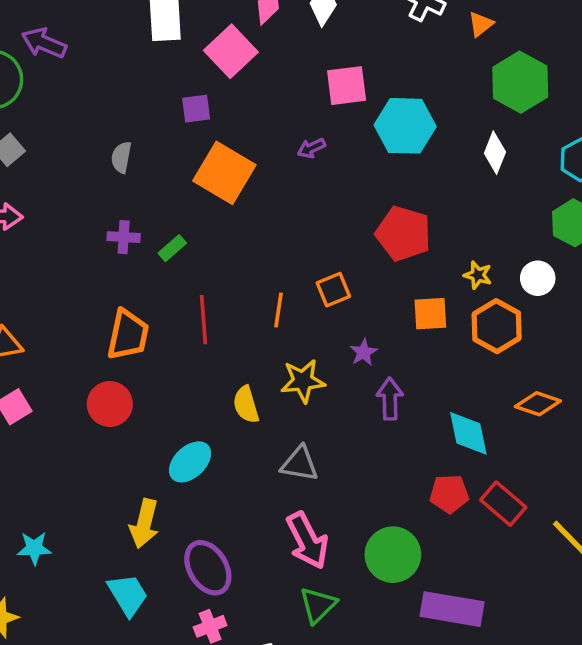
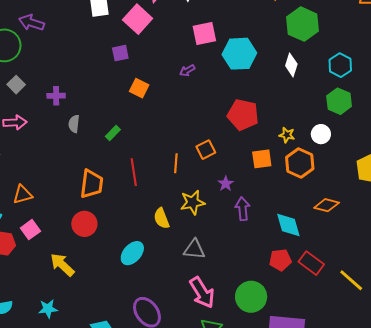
gray semicircle: (121, 157) -> (74, 124), moved
orange square: (224, 173) -> (139, 88), size x0.6
purple cross: (124, 237) -> (56, 96), moved
yellow arrow: (144, 524) -> (62, 265), moved, turned 124

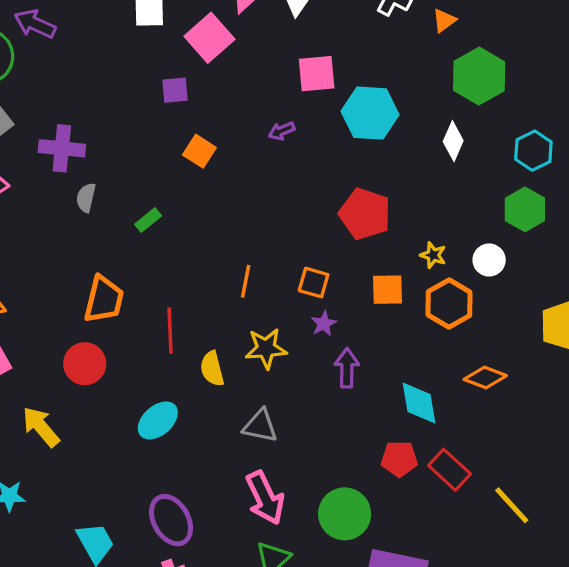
purple cross: (56, 96) -> (62, 148), size x1.5
orange square: (206, 150) -> (314, 283), moved, turned 36
red line: (134, 172) -> (170, 331), moved

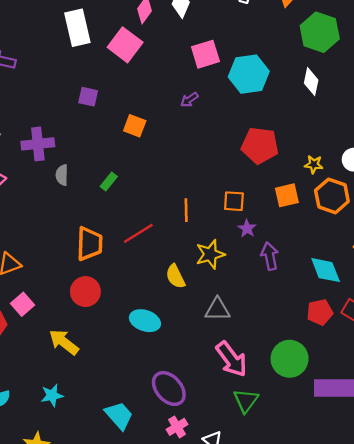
purple square: (175, 90) -> (88, 97), moved, turned 30
red line: (170, 331) -> (138, 233), moved, turned 72
cyan ellipse: (158, 420) -> (145, 321), turned 72

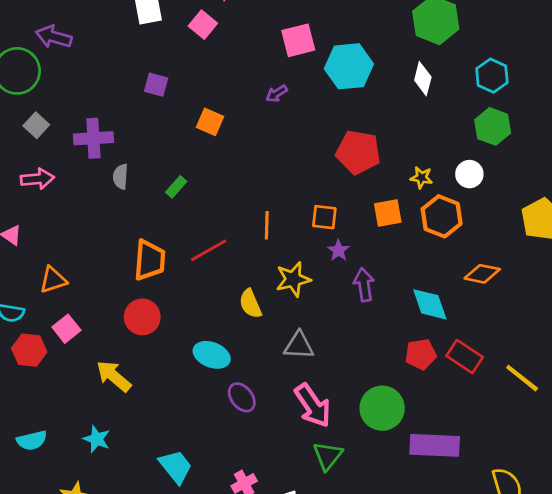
pink square: (125, 45) -> (203, 25), size x0.7
purple ellipse: (169, 389) -> (242, 397), moved, size x0.7
cyan star: (52, 395) -> (97, 439), turned 30

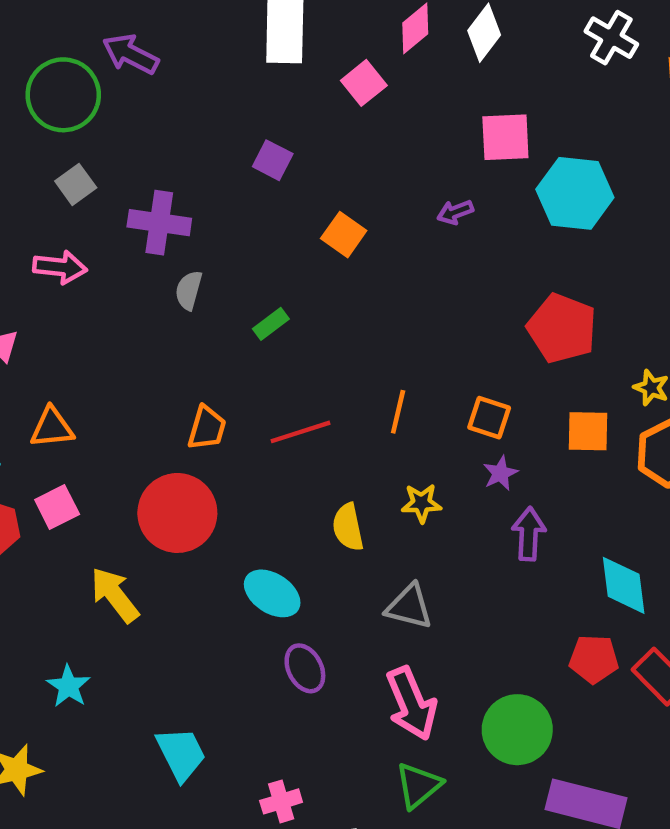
orange trapezoid: (150, 260) -> (207, 428), size x0.7
yellow star: (293, 279) -> (421, 503), size x0.7
red circle: (142, 317) -> (177, 513), size x1.4

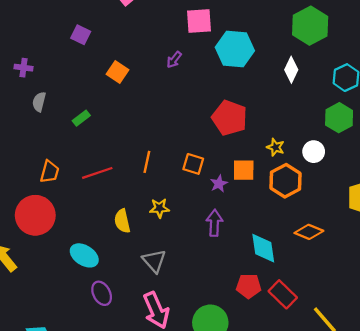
purple arrow: (455, 212) -> (174, 60), turned -30
purple cross: (159, 223) -> (23, 68), size x0.6
purple star: (500, 473) -> (219, 184), moved
gray triangle: (409, 607) -> (154, 261), turned 35

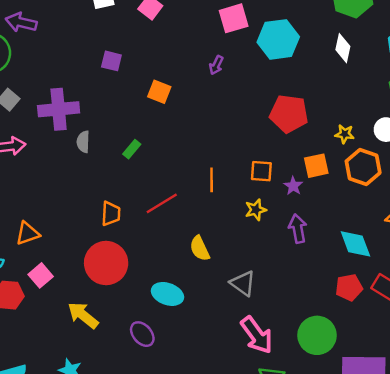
purple cross: (23, 68) -> (59, 109), size x2.0
yellow star: (159, 208) -> (256, 210), moved
purple ellipse: (102, 293) -> (142, 334), moved

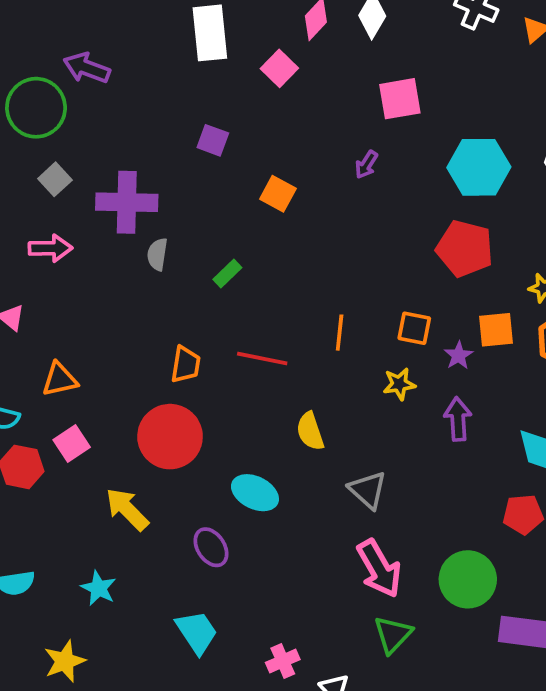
cyan hexagon: (278, 39) -> (479, 167), moved
red line: (162, 203) -> (262, 358), turned 36

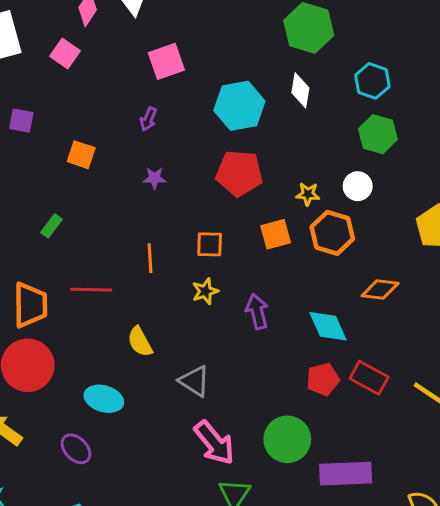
purple star: (459, 355) -> (155, 178), moved, turned -30
orange trapezoid: (186, 365) -> (30, 305), size x1.5

